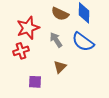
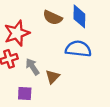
gray arrow: (56, 40) -> (32, 67), moved
blue semicircle: (83, 42) -> (78, 49), turned 150

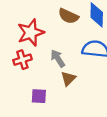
gray arrow: (32, 67) -> (58, 58), moved

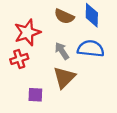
gray arrow: (58, 58) -> (62, 51), moved
brown triangle: (68, 78) -> (64, 77), size x1.5

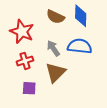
red star: (27, 32) -> (22, 32), turned -30
red cross: (19, 59) -> (25, 61), moved

